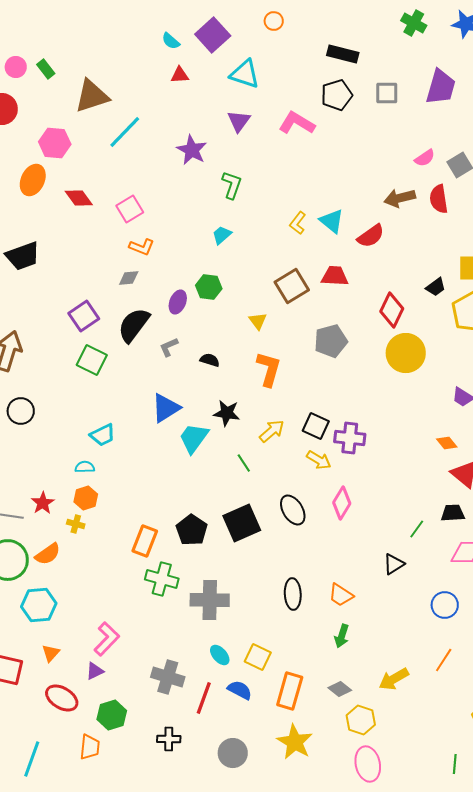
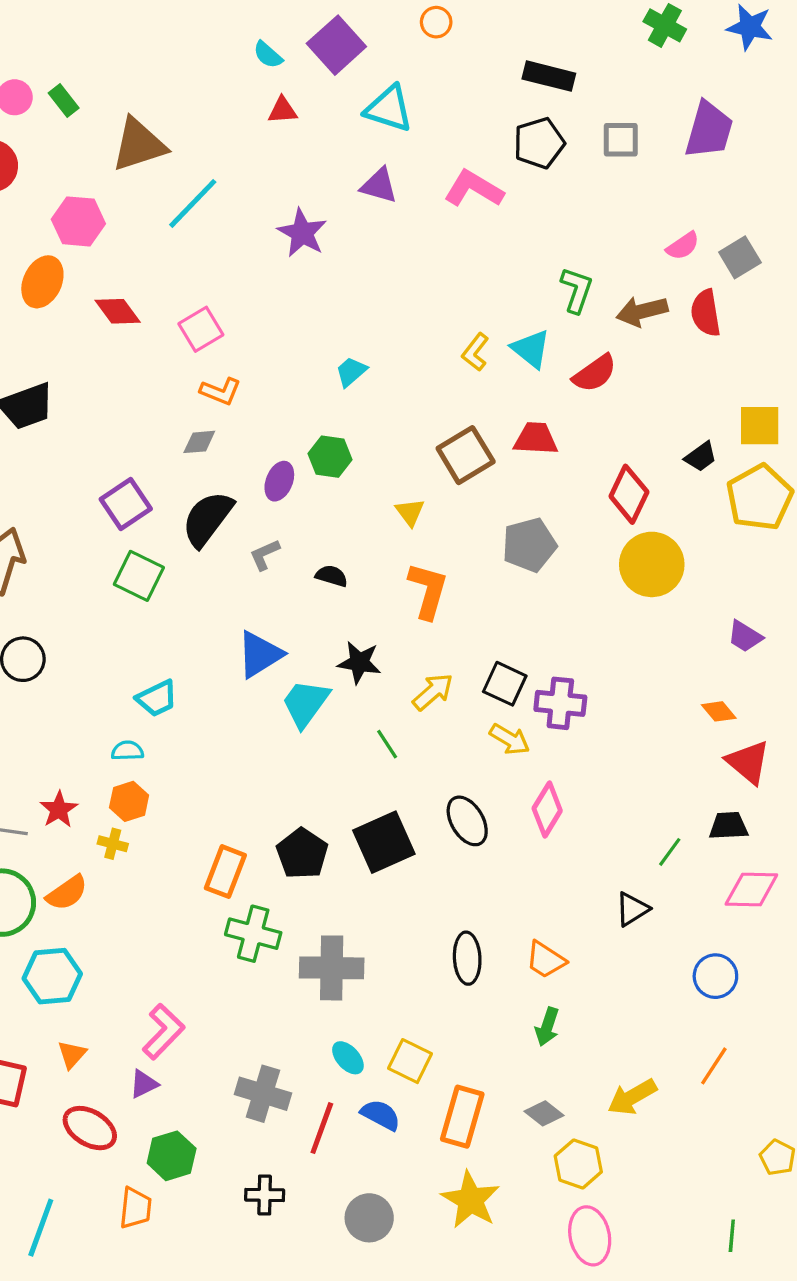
purple triangle: (239, 121) -> (379, 185), turned -50
green L-shape: (232, 185) -> (577, 290), moved

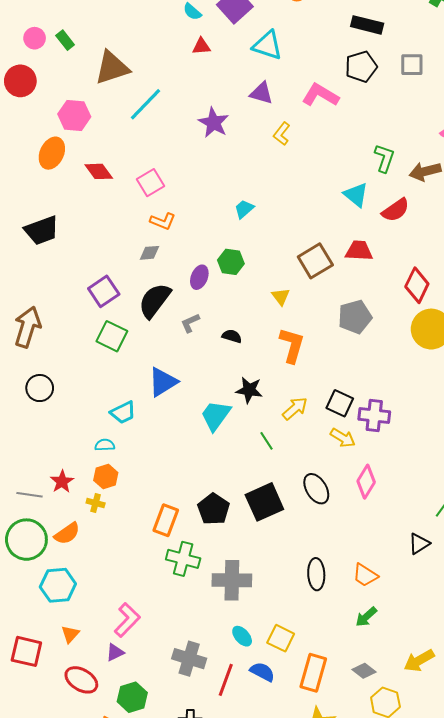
yellow L-shape: (475, 352) -> (282, 134), moved
blue triangle: (260, 654) -> (163, 382), moved
green arrow: (547, 1027) -> (366, 617), turned 30

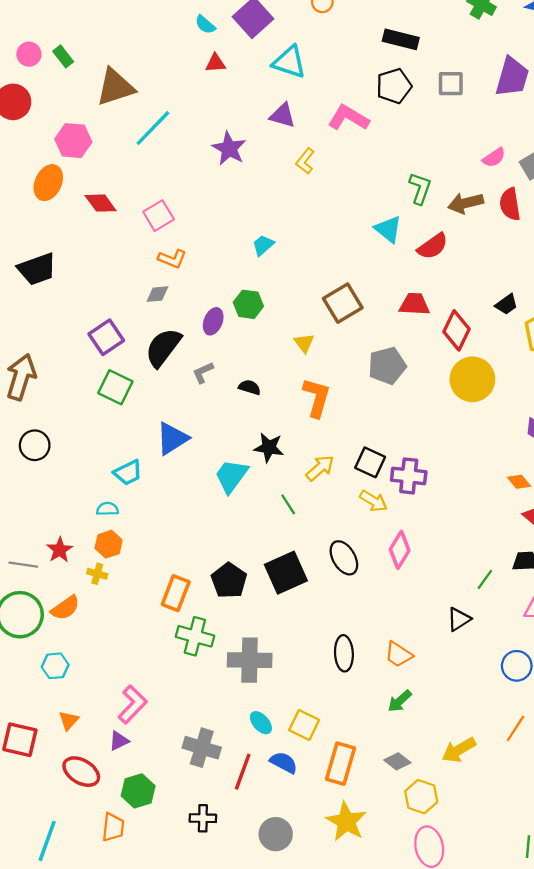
red trapezoid: (359, 251) -> (414, 304), moved
cyan hexagon: (58, 585) -> (55, 666), size x0.7

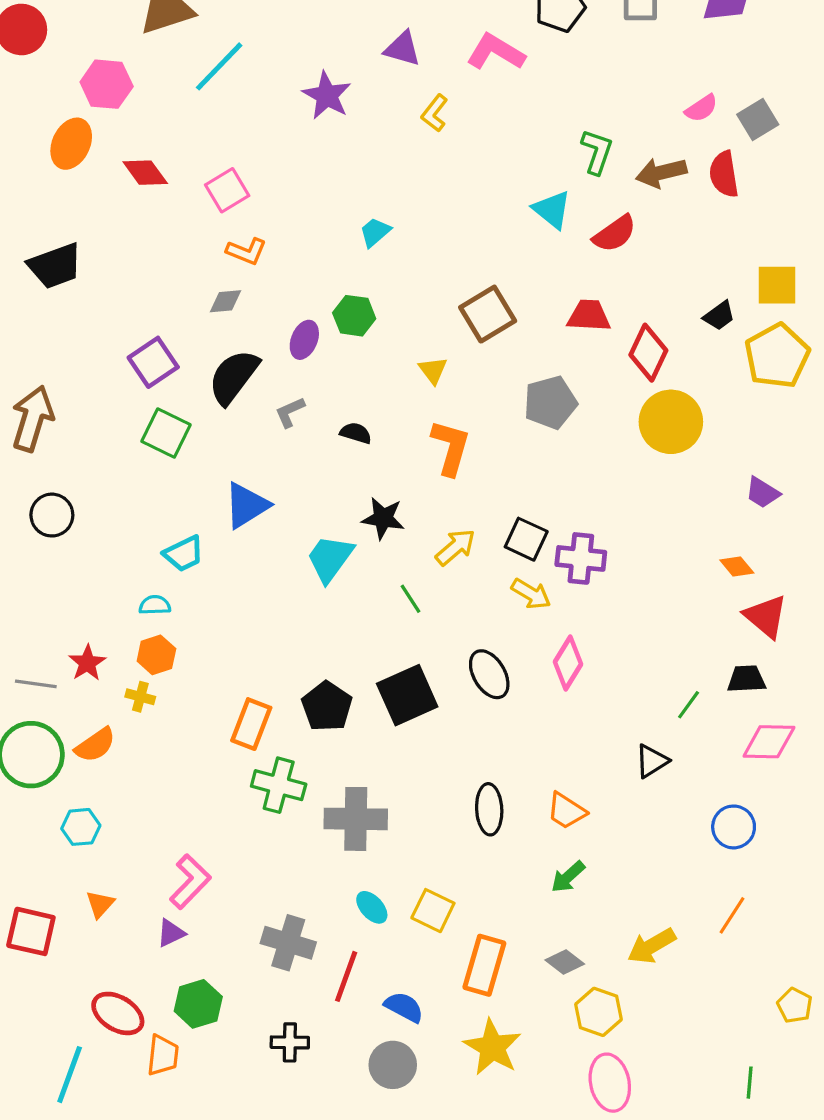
blue semicircle: (284, 762) -> (404, 1007), moved
red ellipse: (81, 772) -> (118, 1013), moved

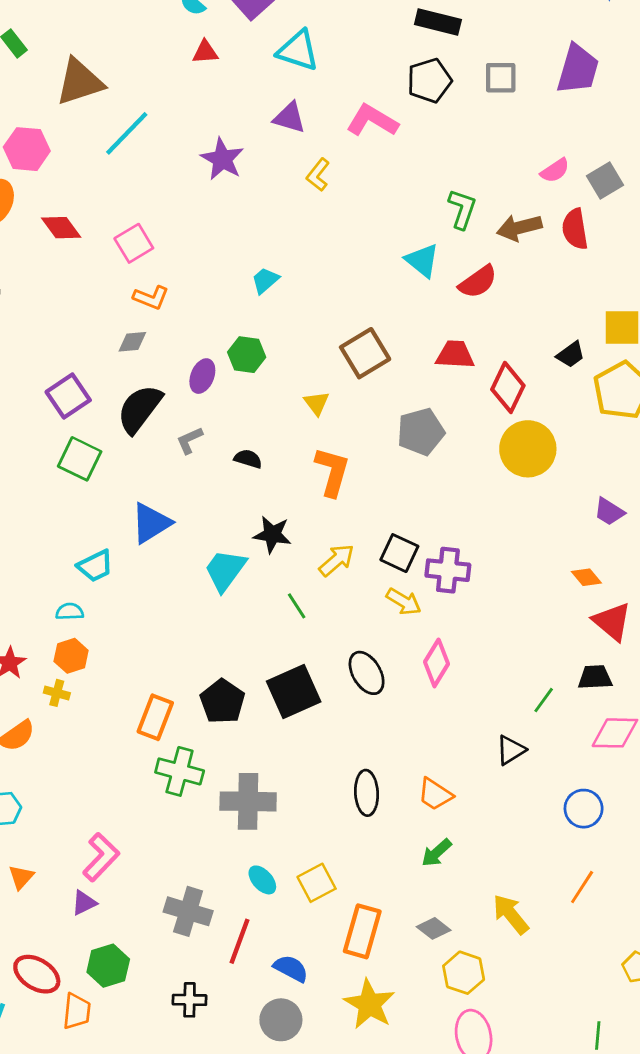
yellow square: (433, 911) -> (317, 883), turned 36
yellow arrow: (652, 946) -> (511, 914), turned 81

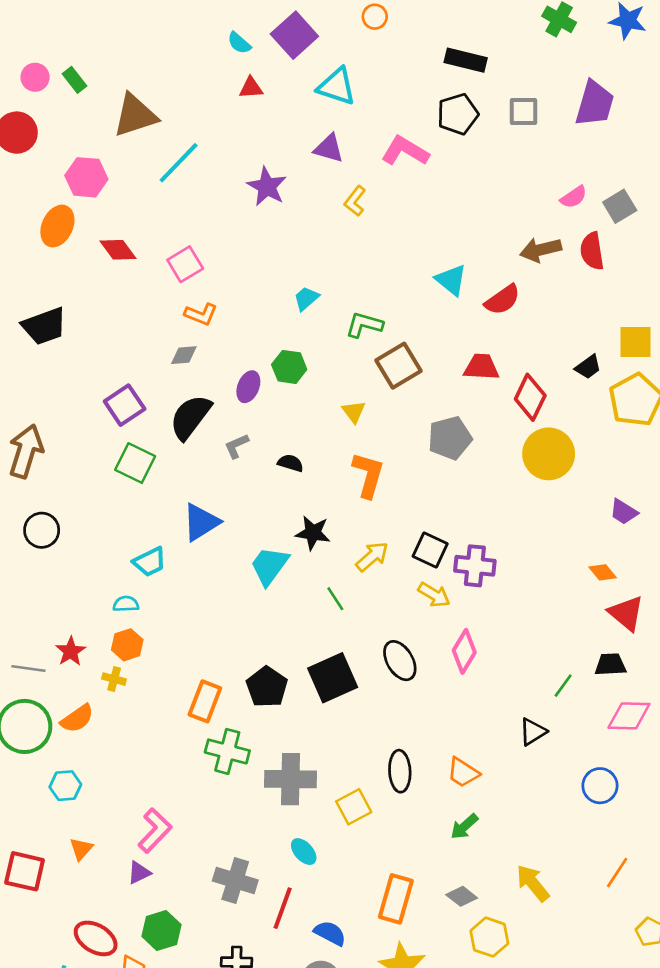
green L-shape: (462, 209) -> (364, 325), moved, turned -93
yellow square: (317, 883) -> (354, 807), moved
orange line: (582, 887) -> (617, 873), moved

